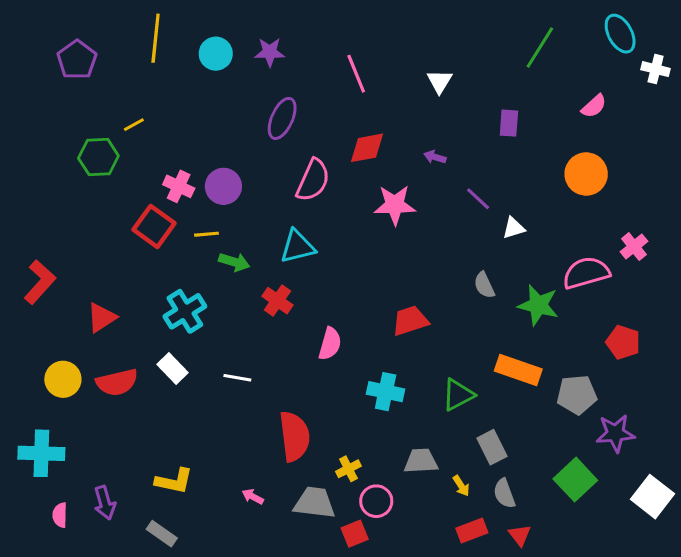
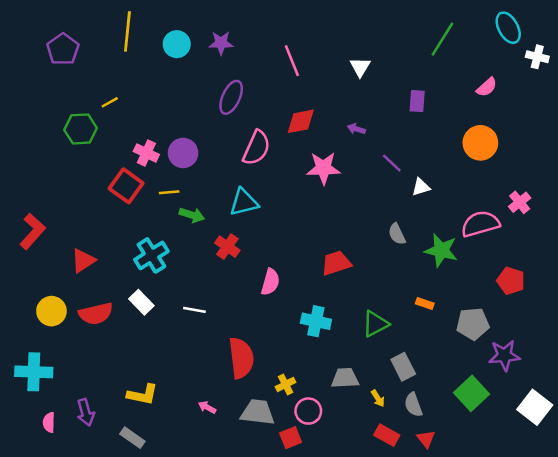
orange rectangle: (518, 370) -> (425, 304), size x0.5
red rectangle: (472, 531) -> (387, 435), turned 50

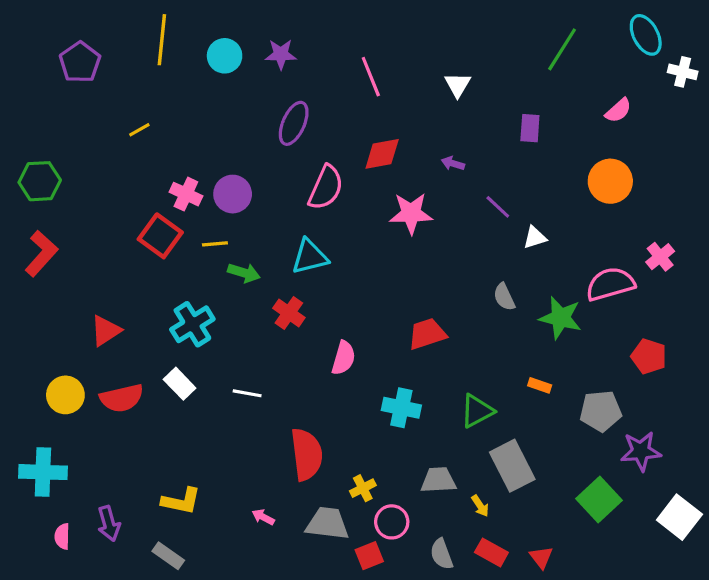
green hexagon: (81, 129) -> (40, 181), moved
red L-shape: (32, 231) -> (41, 253), moved
gray rectangle: (403, 367) -> (512, 466), size x1.4
gray semicircle: (413, 405) -> (442, 554), moved

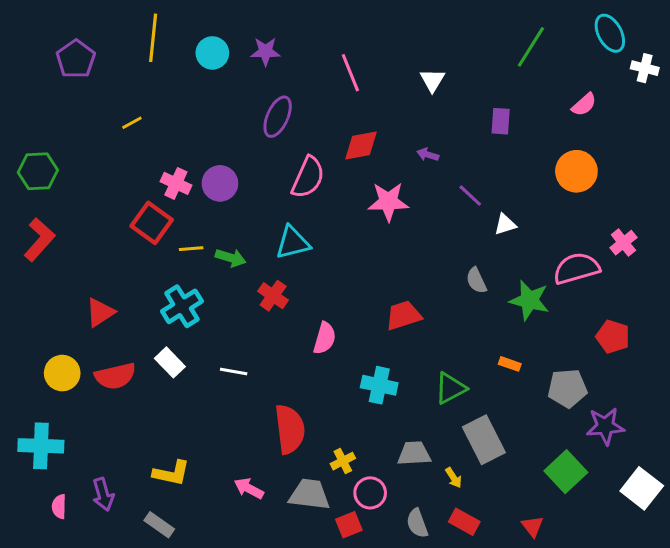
yellow line: (215, 244) -> (191, 249), moved
pink arrow: (263, 517) -> (249, 488), size x1.4
red triangle: (541, 557) -> (532, 526), moved

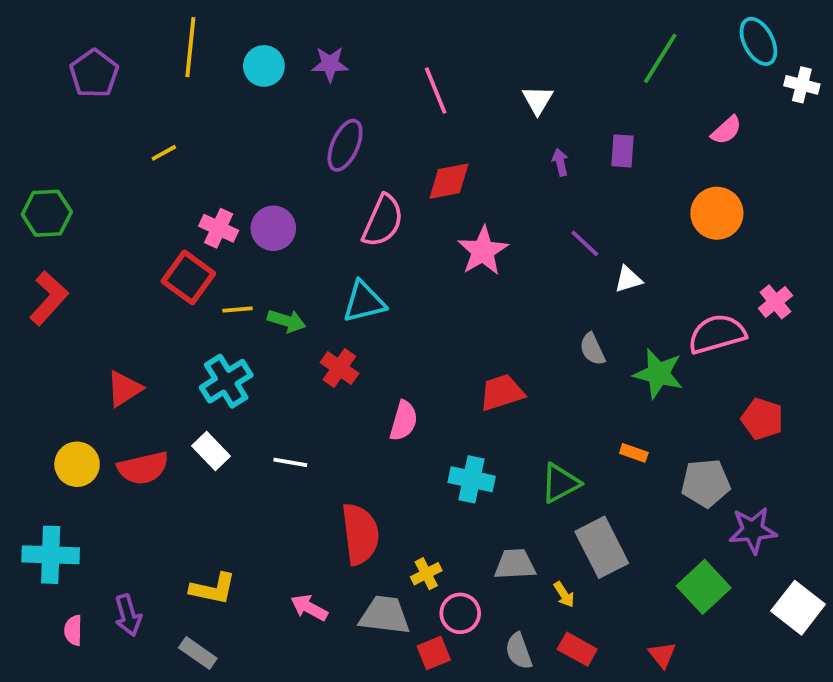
purple arrow: (428, 155) -> (560, 162), moved, turned 60
pink star: (388, 202) -> (483, 251), turned -30

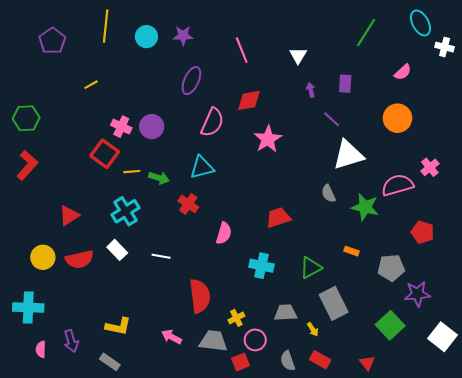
purple line: (585, 243) -> (332, 119), moved
white triangle: (628, 279) -> (348, 155), size x2.0

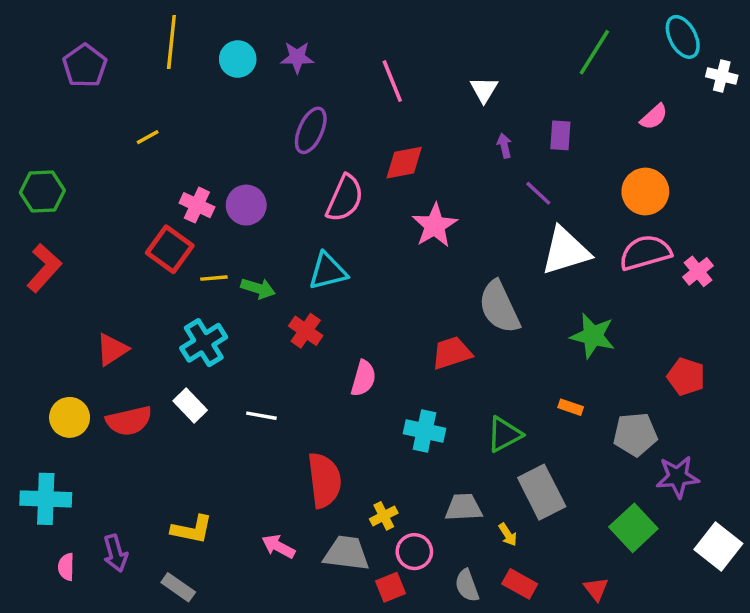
pink semicircle: (397, 185) -> (645, 253), moved
gray semicircle: (328, 193) -> (499, 307), moved, size x1.8

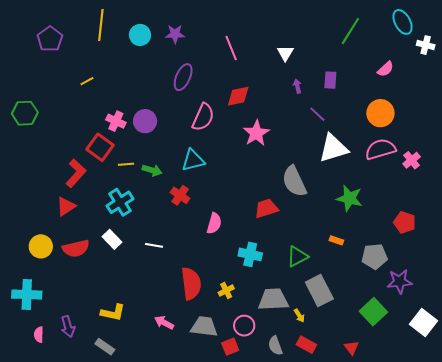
red L-shape: (44, 268) -> (76, 173), moved
gray trapezoid: (464, 507) -> (273, 300), size x1.4
yellow cross: (384, 516) -> (226, 291), moved

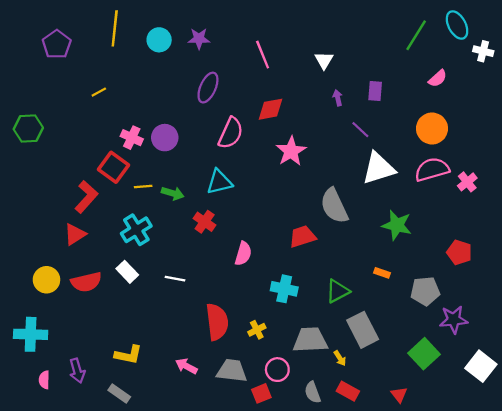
green line: (350, 31) -> (416, 35), moved

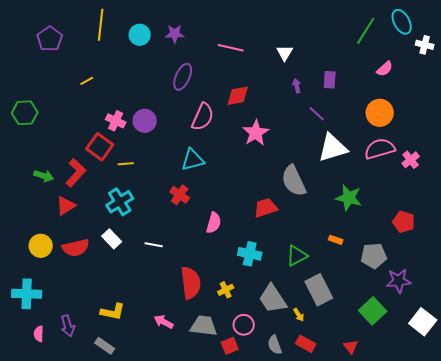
pink line: (263, 55) -> (231, 48), turned -55
green arrow: (173, 193) -> (44, 176), moved
gray trapezoid: (310, 340) -> (273, 299), turned -120

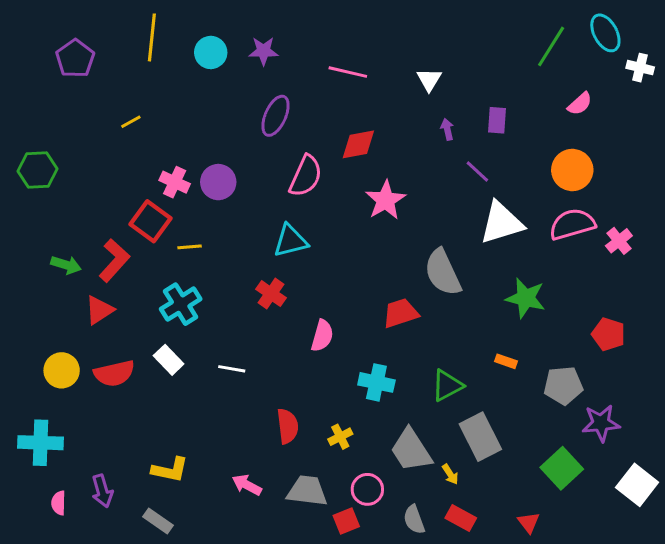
red semicircle: (191, 283) -> (288, 426), size x0.7

